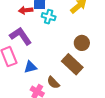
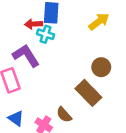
cyan cross: (49, 17) -> (45, 34), moved
blue triangle: (30, 67) -> (16, 118), moved, turned 48

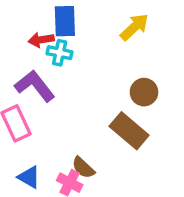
brown semicircle: (64, 115) -> (83, 168), moved

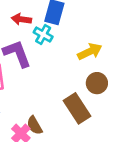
yellow arrow: (134, 27) -> (90, 52), moved
red arrow: (41, 40) -> (21, 19), moved

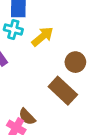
yellow arrow: (90, 52) -> (43, 37), moved

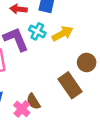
cyan cross: (13, 29) -> (37, 31), moved

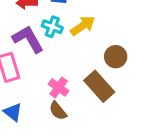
pink cross: (22, 109) -> (59, 87), moved

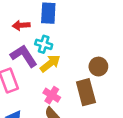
yellow arrow: (83, 26) -> (50, 63), moved
brown rectangle: (99, 86) -> (86, 92), turned 30

